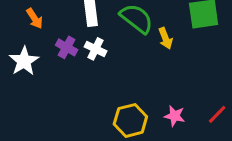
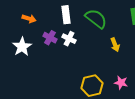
orange arrow: (35, 18) -> (29, 19), turned -40
yellow arrow: (165, 38) -> (115, 45), moved

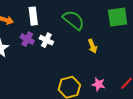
white rectangle: (66, 15) -> (33, 16), moved

